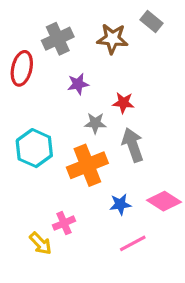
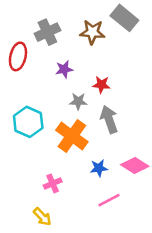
gray rectangle: (151, 21) -> (124, 18), size x1.5
orange cross: (87, 165) -> (72, 136), turned -32
yellow arrow: (41, 243) -> (42, 217), moved

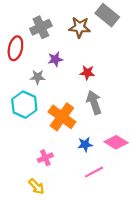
gray star: (78, 101) -> (38, 77), moved

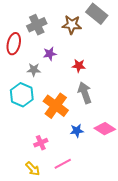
pink line: (94, 172) -> (63, 164), moved

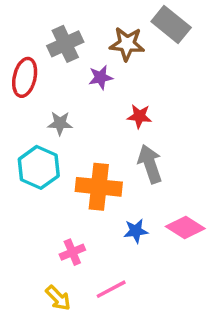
purple star: (50, 54) -> (101, 77), moved
orange cross: (56, 106) -> (99, 187), turned -30

